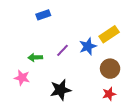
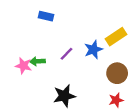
blue rectangle: (43, 15) -> (46, 16), turned 32
pink star: (22, 78) -> (23, 66), moved

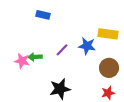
yellow rectangle: (116, 37) -> (108, 34), turned 42
blue star: (93, 50) -> (87, 46), turned 30

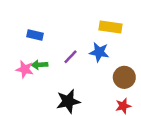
blue rectangle: (43, 15) -> (35, 35), moved
yellow rectangle: (108, 34) -> (111, 27), moved

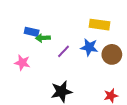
green arrow: (40, 65) -> (43, 38), moved
brown circle: (124, 77) -> (112, 54), moved

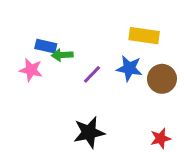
pink star: (22, 63) -> (31, 70), moved

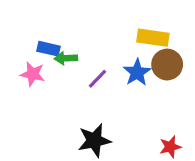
blue star: (129, 68) -> (137, 72), turned 30
brown circle: (162, 79) -> (167, 65), moved

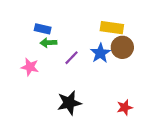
blue rectangle: (48, 49) -> (43, 29), moved
pink star: (33, 74) -> (30, 67), moved

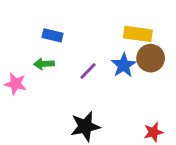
green arrow: (48, 43) -> (44, 64), moved
pink star: (30, 67) -> (15, 84), moved

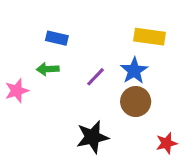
brown circle: (151, 58) -> (136, 102), moved
pink star: (15, 84) -> (17, 91), turned -30

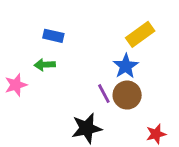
yellow rectangle: (150, 37) -> (140, 34), turned -44
purple line: (96, 77) -> (104, 94), moved, turned -72

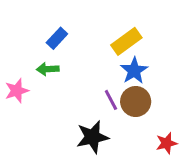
yellow rectangle: (140, 34) -> (126, 41), moved
blue rectangle: (53, 36) -> (57, 38), turned -60

